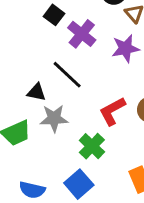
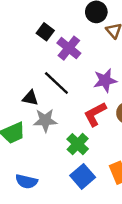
purple star: (125, 48) -> (105, 80), moved
blue square: (79, 184) -> (83, 176), moved

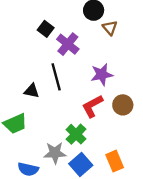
black line: (56, 83) -> (56, 77), turned 32
gray star: (45, 120) -> (55, 153), moved

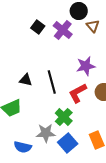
purple cross: (68, 44) -> (63, 30), moved
black line: (56, 77) -> (52, 82), moved

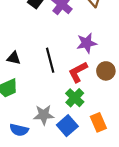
black triangle: (26, 80) -> (14, 58), moved
green cross: (64, 117) -> (75, 98), moved

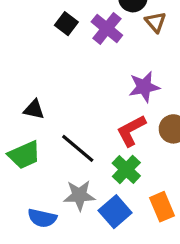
black line: (50, 60) -> (78, 148), moved, turned -35

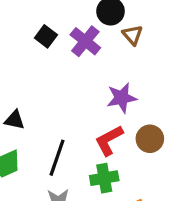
black line: (78, 148) -> (57, 158), turned 69
green cross: (126, 169) -> (104, 178), turned 36

